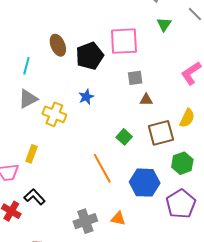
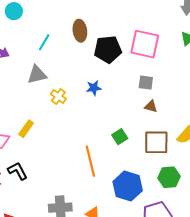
yellow cross: (54, 114) -> (58, 97), size x0.7

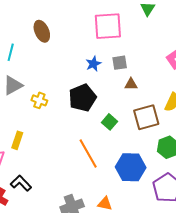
black pentagon: (108, 49) -> (83, 98), moved
blue star: (94, 88) -> (93, 64), moved

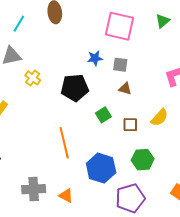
brown square: (146, 117) -> (130, 125), size x0.6
green square: (110, 122) -> (103, 115), moved

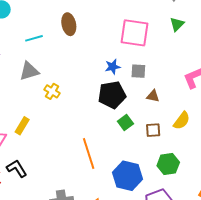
cyan line: (19, 24) -> (34, 38), turned 48
black pentagon: (75, 88) -> (112, 95), moved
brown triangle: (125, 89) -> (153, 96), moved

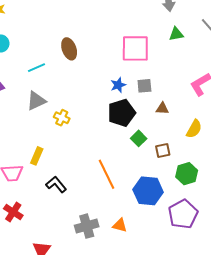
green triangle: (177, 24) -> (176, 34), turned 42
brown square: (153, 130) -> (163, 151), moved
black L-shape: (17, 169) -> (56, 184), moved

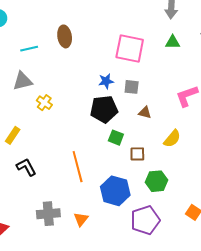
green square: (139, 138) -> (116, 138), turned -35
orange triangle: (120, 225) -> (81, 219), turned 42

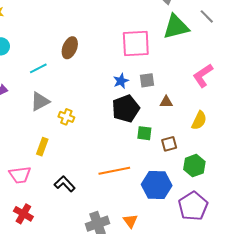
brown ellipse: (65, 36) -> (70, 48), turned 45
green triangle: (173, 42) -> (176, 27), size x1.8
yellow rectangle: (13, 135) -> (42, 147), moved
orange line: (78, 167) -> (114, 171), turned -72

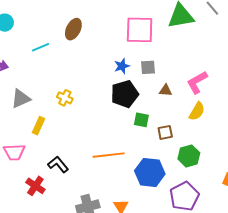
pink L-shape: (203, 75) -> (197, 82), moved
gray triangle: (40, 101) -> (21, 99), moved
red cross: (23, 214) -> (35, 186), moved

